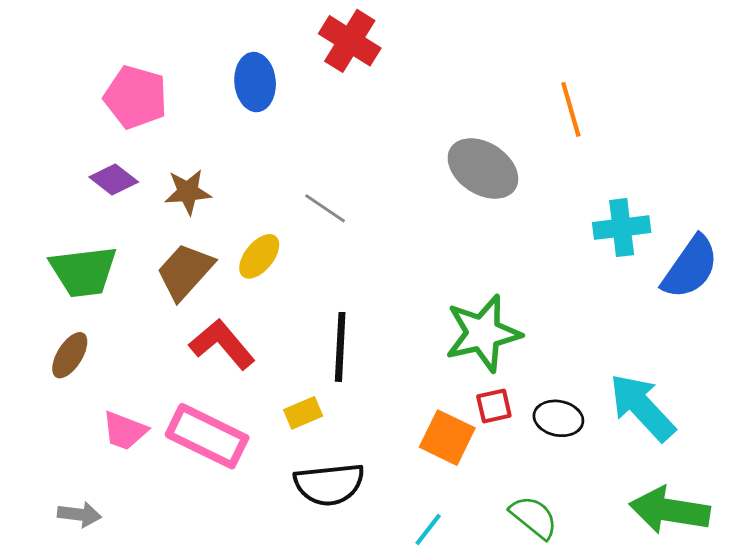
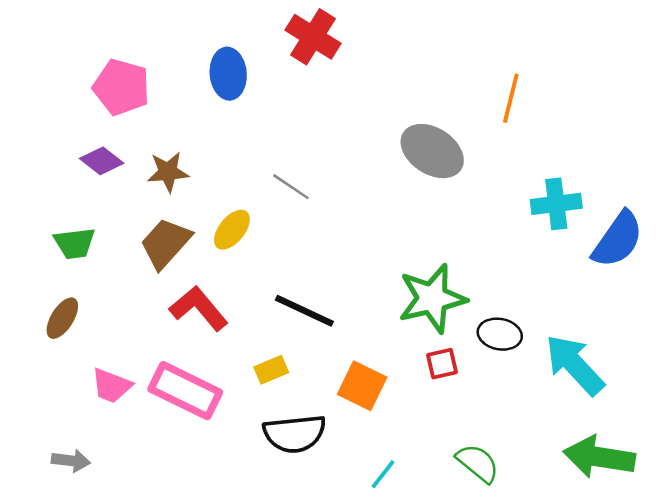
orange line: (571, 109) -> (511, 98), turned 30
green trapezoid: (83, 271) -> (75, 243), size x0.7
black line: (340, 347) -> (304, 311), turned -68
black ellipse: (558, 418) -> (500, 334), moved
orange square: (447, 438) -> (362, 386), moved

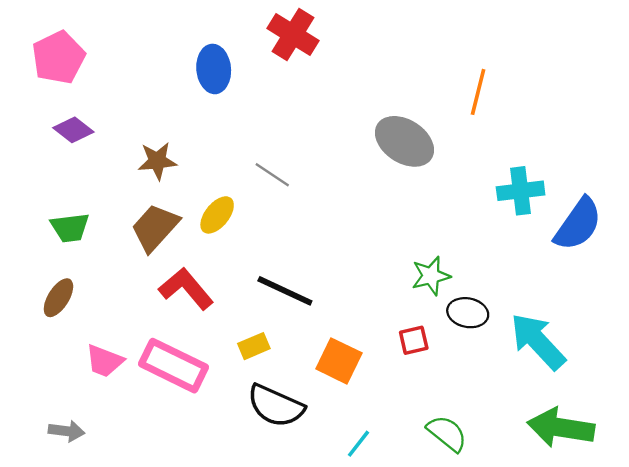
pink pentagon: (121, 87) -> (58, 57), moved, turned 30
purple diamond: (102, 161) -> (73, 130), moved
green star: (432, 298) -> (431, 276), moved, size x0.6
black semicircle: (295, 434) -> (276, 406), turned 30

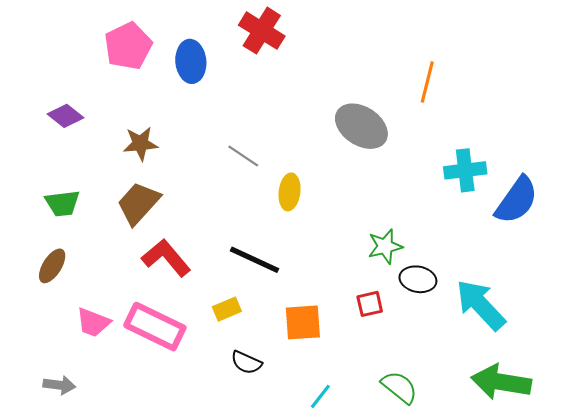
pink pentagon: (58, 57) -> (128, 46), moved
yellow ellipse: (217, 215) -> (290, 192), moved, turned -32
orange square: (339, 361) -> (303, 322), turned -30
black semicircle: (276, 406) -> (246, 363), size x0.6

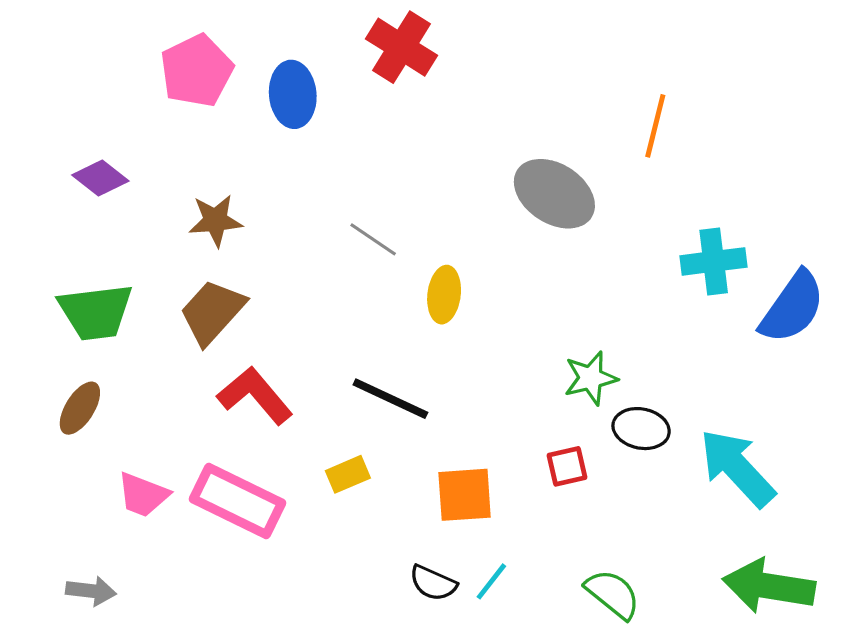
green trapezoid: (62, 203) -> (96, 312), size x1.4
black semicircle: (246, 363) -> (433, 583), moved
cyan line: (320, 396) -> (491, 581), moved

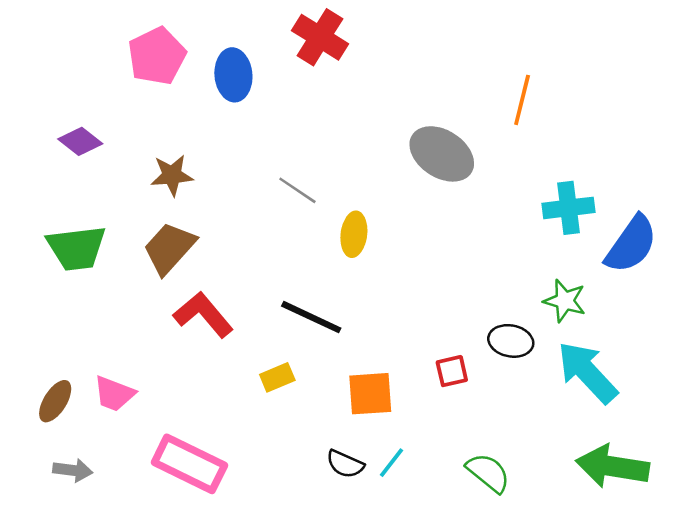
green star: (591, 378) -> (565, 301), moved, turned 30
brown ellipse: (80, 408) -> (55, 401), moved
pink rectangle: (238, 501) -> (189, 464), moved

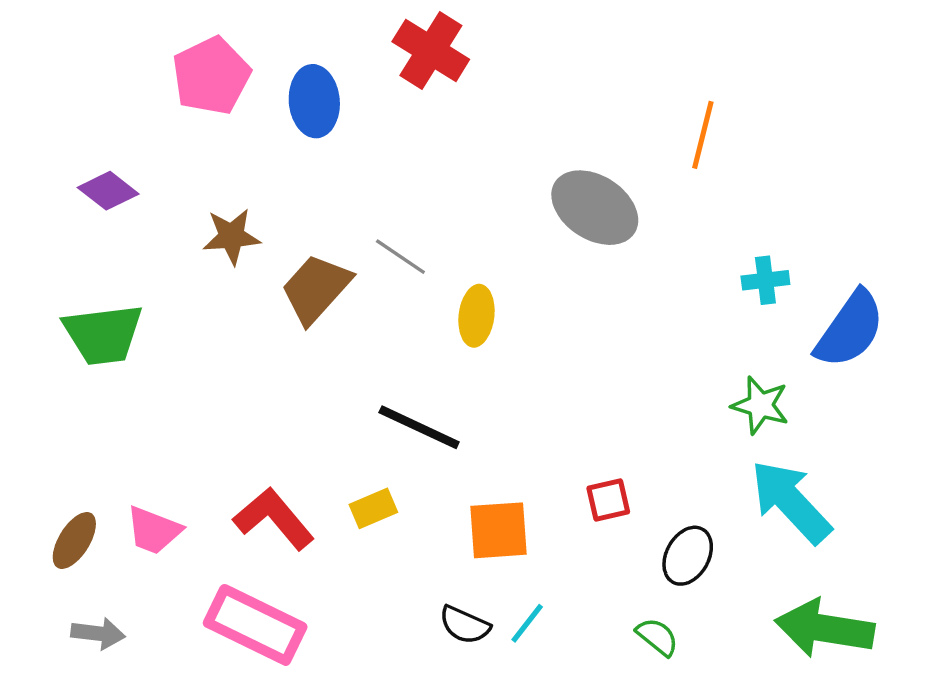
cyan cross: (569, 208) -> (765, 280), size x0.7
brown trapezoid: (169, 248) -> (316, 289), moved
red L-shape: (203, 315) -> (274, 519), moved
black ellipse: (511, 341) -> (688, 556), moved, turned -72
green semicircle: (488, 473) -> (657, 637), size x0.7

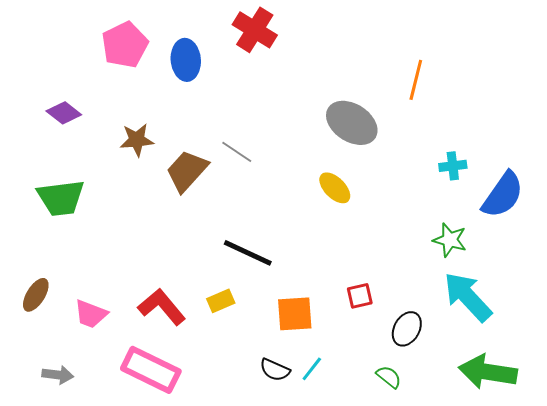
yellow ellipse: (476, 316) -> (335, 188), moved, turned -52
brown ellipse: (74, 540) -> (36, 295), moved

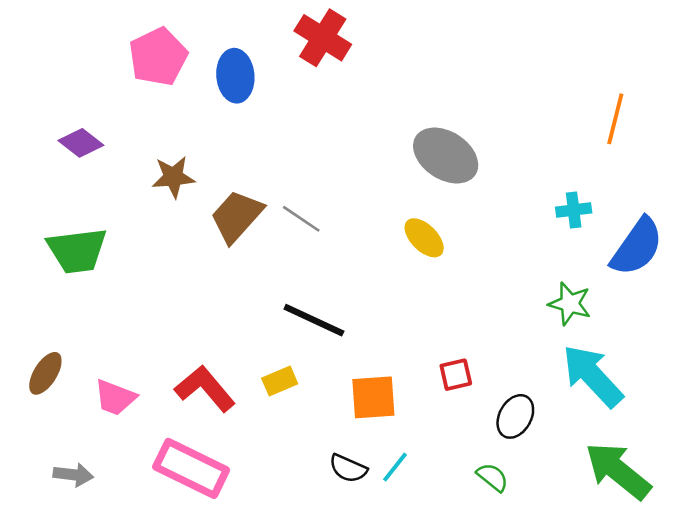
orange line: (416, 80) -> (615, 119), moved
gray line: (237, 152) -> (301, 219), moved
green arrow: (488, 372) -> (618, 471), turned 30

